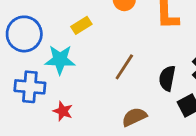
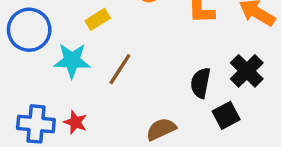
brown line: (124, 67) -> (120, 69), moved
blue cross: (30, 87) -> (36, 124), moved

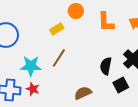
yellow rectangle: (98, 19) -> (57, 29), moved
cyan star: (72, 61) -> (31, 66), moved

